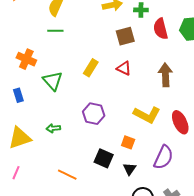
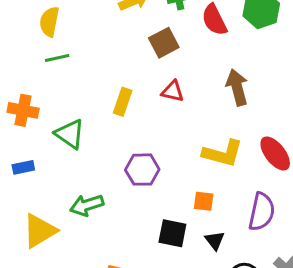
blue rectangle: (18, 95) -> (23, 167), turned -72
green arrow: (53, 128) -> (87, 205), size x1.5

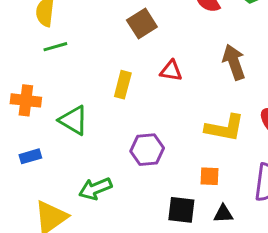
brown square: (164, 43) -> (142, 23), moved
black triangle: (215, 240) -> (223, 214), turned -50

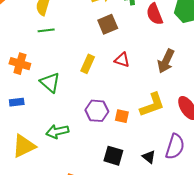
brown arrow: (234, 62) -> (166, 61), turned -145
yellow L-shape: (225, 128) -> (152, 105), turned -40
orange square: (210, 176) -> (122, 116), moved
black triangle: (223, 214) -> (149, 157), moved, turned 32

